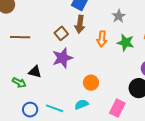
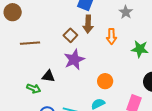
green star: (126, 43) -> (140, 49), moved

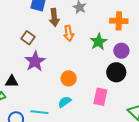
brown arrow: (88, 24) -> (54, 17), moved
green star: (140, 49) -> (99, 42), turned -30

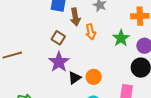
brown square: (28, 38) -> (58, 38), moved
black triangle: (12, 81) -> (75, 78), moved, turned -32

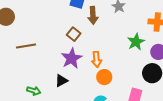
orange arrow: (91, 32) -> (97, 59), moved
black triangle: (75, 78) -> (61, 81), moved

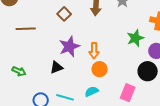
brown square: (74, 34) -> (64, 14), moved
green arrow: (34, 91) -> (19, 71), moved

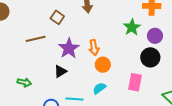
brown line: (26, 29) -> (36, 39), moved

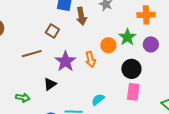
black circle: (150, 57) -> (131, 69), moved
orange circle: (103, 65) -> (108, 45), moved
black triangle: (60, 71) -> (50, 84), moved

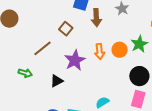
brown line: (32, 54) -> (42, 48), turned -30
orange arrow: (90, 59) -> (100, 51), moved
green arrow: (23, 98) -> (25, 73), moved

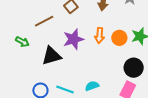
black triangle: (57, 81) -> (51, 56), size x1.5

